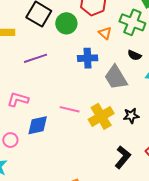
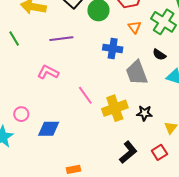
pink L-shape: (18, 99) -> (48, 72), moved
pink line: (70, 109) -> (85, 95), turned 30
blue diamond: (38, 125) -> (49, 129), moved

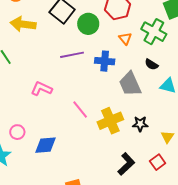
purple line: (61, 39) -> (72, 55), moved

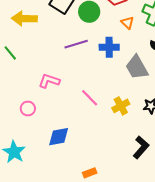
yellow cross: (110, 121) -> (121, 106), size x0.7
pink circle: (17, 132) -> (28, 109), moved

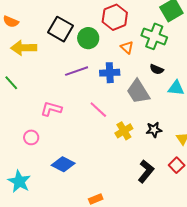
pink line: (90, 98) -> (98, 110), moved
blue diamond: (59, 137) -> (63, 164), turned 40

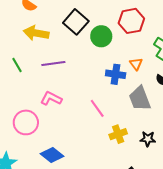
orange triangle: (127, 47) -> (136, 64), moved
purple line: (77, 71) -> (53, 63), moved
pink circle: (31, 137) -> (26, 122), size x1.6

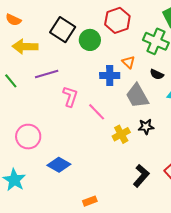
pink L-shape: (51, 98) -> (70, 96), moved, turned 90
black star: (148, 139) -> (146, 127), moved

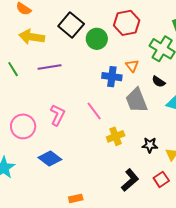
pink L-shape: (70, 96) -> (57, 115), moved
black star: (146, 127) -> (150, 145), moved

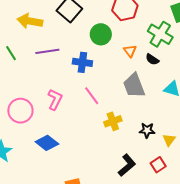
green circle: (97, 39) -> (101, 34), moved
blue cross: (112, 77) -> (82, 62), moved
black semicircle: (159, 82) -> (152, 59), moved

